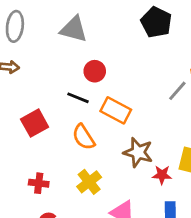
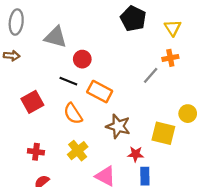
gray triangle: (74, 29) -> (56, 37), moved
red star: (162, 175) -> (136, 154), moved

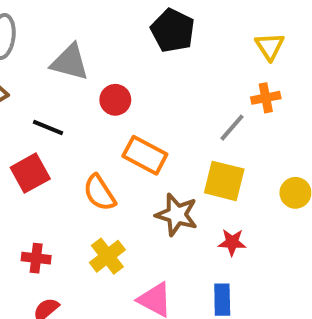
black pentagon: (133, 19) -> (173, 31), moved
black line: (68, 81) -> (48, 128), moved
yellow square: (163, 133) -> (224, 181), moved
red star: (136, 154) -> (232, 242), moved

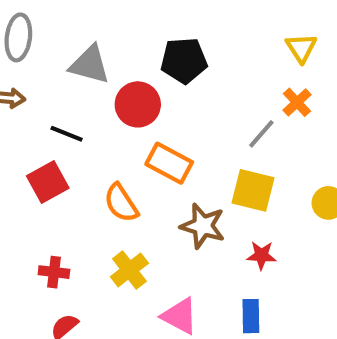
black pentagon: (173, 31) -> (184, 60), moved, turned -30
orange cross: (266, 98) -> (297, 102), turned -32
red circle: (115, 100) -> (138, 104), size x1.4

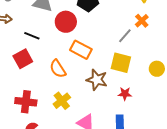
red cross: (54, 272) -> (26, 102), size x1.5

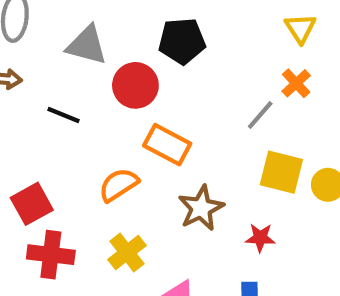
red square: (23, 59) -> (32, 204), moved
yellow square: (121, 63) -> (281, 172), moved
orange semicircle: (58, 69) -> (119, 185), turned 90
brown star: (97, 80) -> (201, 208), turned 30

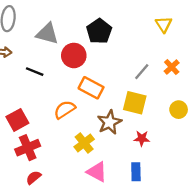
black pentagon: (182, 41) -> (99, 31), turned -30
orange cross: (296, 83) -> (172, 67), moved
yellow square: (281, 172) -> (135, 103), moved
yellow cross: (127, 252) -> (84, 143), moved
red cross: (51, 255) -> (28, 148), turned -30

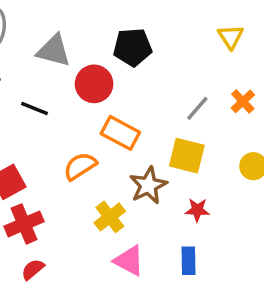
black pentagon: (99, 31) -> (133, 47), turned 30

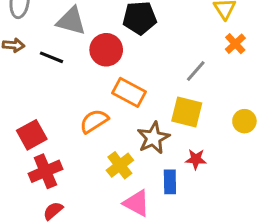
orange cross: (243, 101) -> (235, 44), moved
black line: (35, 108) -> (52, 57), moved
blue rectangle: (189, 261) -> (170, 182), moved

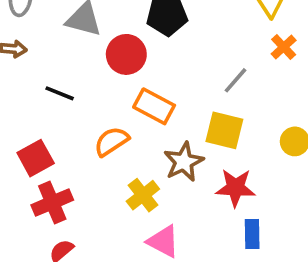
black line: (52, 57) -> (60, 93), moved
red star: (196, 159) -> (235, 188), size x1.5
blue rectangle: (170, 182) -> (252, 234), moved

